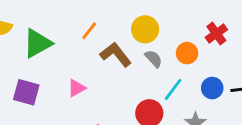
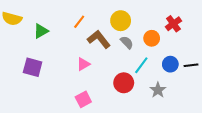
green triangle: (37, 43) -> (41, 31), size x0.7
pink triangle: (77, 88) -> (83, 64), moved

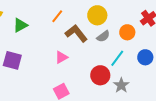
gray semicircle: (127, 42) -> (103, 36), turned 96
gray star: (158, 90) -> (121, 85), moved

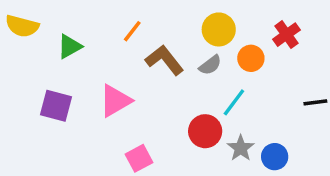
yellow circle: (97, 15) -> (219, 29), moved
pink triangle: (61, 57) -> (115, 101), moved, size x1.5
blue circle: (145, 57) -> (275, 157), moved

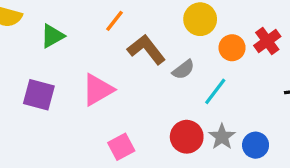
red cross: (287, 35) -> (267, 41), moved
gray semicircle: (210, 65) -> (183, 70), moved
red circle: (205, 131) -> (187, 137), moved

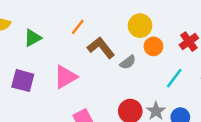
orange circle: (232, 48) -> (153, 46), moved
cyan line: (215, 91) -> (174, 78), moved

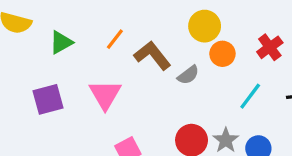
orange line: (78, 27) -> (115, 39), moved
pink triangle: (66, 77) -> (105, 95), turned -30
purple square: (23, 81) -> (48, 99), turned -30

